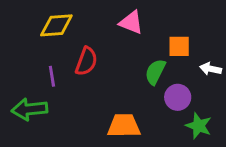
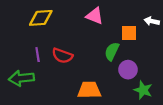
red semicircle: (86, 61) -> (62, 56), moved, turned 90
white arrow: (211, 69) -> (152, 21), moved

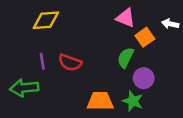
pink triangle: (95, 16) -> (126, 18), moved
orange square: (129, 33) -> (145, 37), turned -35
green star: (143, 90) -> (133, 101), moved

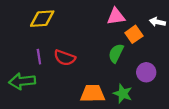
pink triangle: (126, 18) -> (116, 16), turned -30
purple circle: (144, 78) -> (146, 72), moved

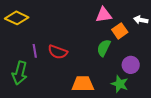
yellow diamond: (42, 19) -> (17, 18), moved, turned 30
green arrow: (22, 81) -> (20, 73), turned -70
green star: (123, 94) -> (120, 84), moved

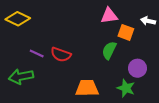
orange square: (120, 31) -> (126, 32), turned -35
purple line: (35, 51) -> (37, 53), turned -56
green arrow: (20, 73) -> (21, 77), turned 65

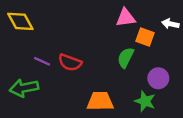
yellow diamond: (18, 19) -> (20, 21), turned 35

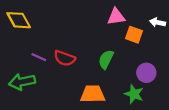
green semicircle: (126, 58) -> (106, 59), moved

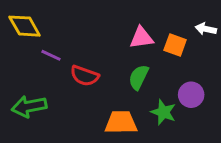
pink triangle: (116, 17) -> (141, 38), moved
purple line: (39, 57) -> (51, 55), moved
green star: (134, 94) -> (163, 112), moved

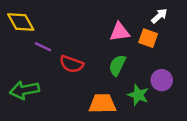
white arrow: (206, 29) -> (159, 16), moved, turned 126

